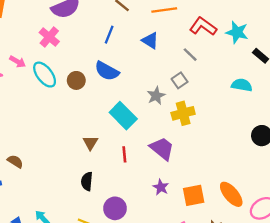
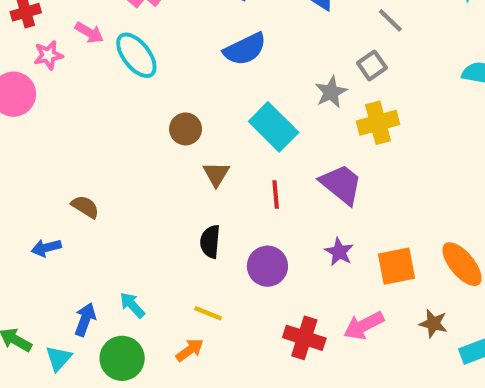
blue semicircle: (107, 71) -> (245, 49), turned -55
brown circle: (76, 80) -> (186, 129), moved
purple circle: (115, 208) -> (267, 266), moved

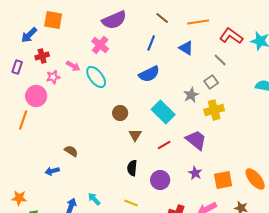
red line: (276, 194) -> (164, 145), turned 64

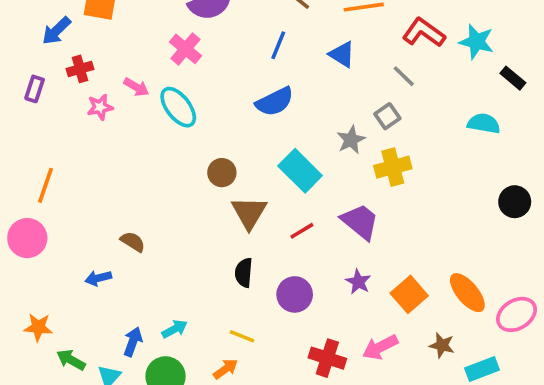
pink circle: (36, 96) -> (27, 238), moved
brown triangle: (135, 135) -> (249, 213), size x1.5
orange square: (223, 180) -> (409, 294), turned -30
cyan arrow: (94, 199) -> (175, 329), turned 104

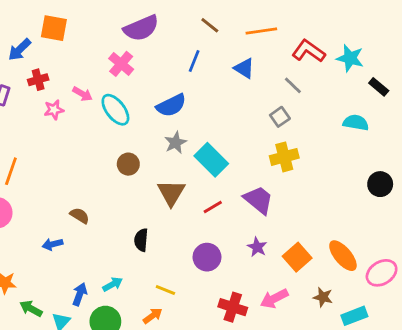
blue semicircle: (275, 102) -> (171, 105), moved
gray star: (351, 140) -> (176, 143), moved
brown circle: (222, 173) -> (128, 164), moved
black semicircle: (244, 273) -> (141, 240), moved

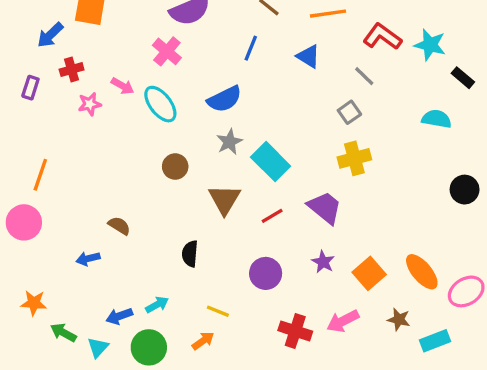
blue arrow: (80, 294) -> (119, 316), turned -130

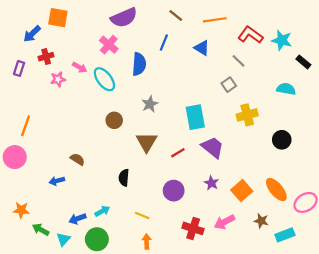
blue semicircle: (224, 99) -> (139, 64), moved, turned -60
yellow cross: (354, 158) -> (247, 115), moved
cyan rectangle: (271, 162) -> (195, 117), moved, turned 35
black circle: (465, 190) -> (282, 140), moved
orange arrow: (203, 341) -> (147, 241), moved, turned -56

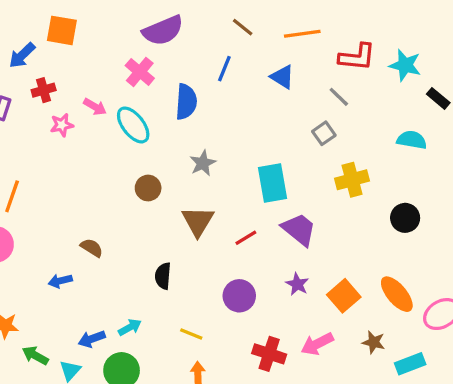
red L-shape: (250, 35) -> (357, 57), turned 150

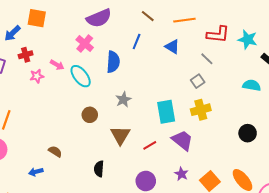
yellow cross: (352, 180) -> (201, 110), moved

